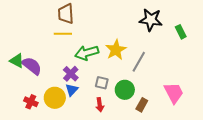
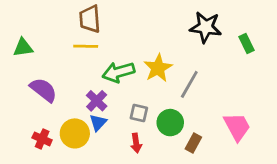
green triangle: (17, 61) -> (23, 48), moved, turned -35

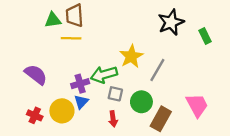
black star: (206, 27) -> (171, 22), turned -30
green triangle: (23, 48) -> (53, 20), moved
green arrow: (118, 72) -> (104, 75), moved
purple cross: (97, 101) -> (80, 84), turned 30
brown rectangle: (193, 143) -> (161, 119), size x1.5

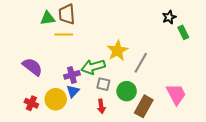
black star: (171, 22) -> (169, 17), moved, size x0.6

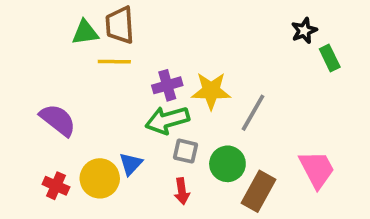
yellow star: (117, 51) -> (211, 91), turned 30
purple cross: (72, 75) -> (167, 85), moved

